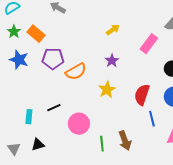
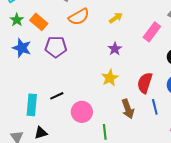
orange semicircle: (76, 72) -> (79, 17), moved
cyan rectangle: (29, 117) -> (32, 105), size x1.5
brown arrow: (125, 141) -> (128, 109), moved

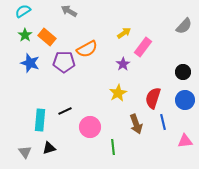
orange semicircle: (79, 17) -> (87, 49), moved
pink rectangle: (152, 32) -> (143, 47), moved

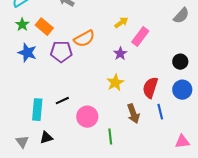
pink triangle: (185, 141) -> (182, 142), moved

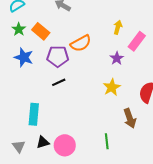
yellow arrow: (121, 23) -> (118, 27), turned -40
black line: (62, 101) -> (59, 82), moved
pink circle: (87, 117) -> (65, 145), moved

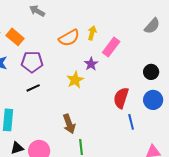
orange semicircle: (81, 43) -> (69, 38), moved
yellow star: (112, 87) -> (75, 80), moved
brown arrow: (130, 118) -> (69, 124), moved

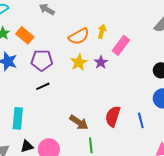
yellow star: (75, 80) -> (79, 62), moved
red semicircle: (121, 98) -> (113, 116), moved
brown arrow: (69, 124) -> (79, 122), turned -36

